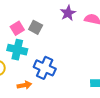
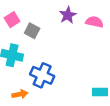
pink square: (17, 28) -> (12, 20), moved

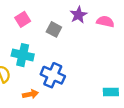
gray square: (32, 31) -> (54, 29), moved

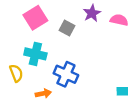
pink square: (23, 19) -> (35, 18), size x1.5

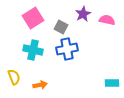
yellow semicircle: (16, 73) -> (14, 77), moved
blue cross: (66, 74) -> (67, 49), moved, turned -35

